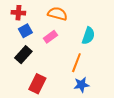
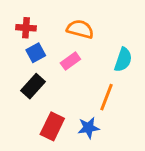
blue star: (81, 85) -> (88, 128), moved

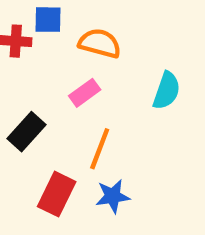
blue square: (36, 53) -> (48, 20), moved, turned 30
orange line: (107, 97) -> (100, 149), moved

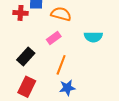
cyan semicircle: (167, 91) -> (93, 37), turned 72
red rectangle: (57, 194) -> (27, 87), moved

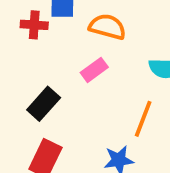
orange line: (61, 65) -> (143, 119), moved

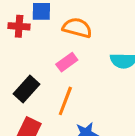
orange line: (143, 119) -> (65, 101), moved

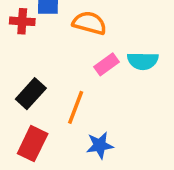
pink rectangle: (67, 62) -> (107, 64), moved

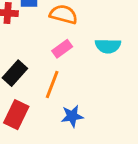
pink rectangle: (107, 64) -> (62, 49), moved

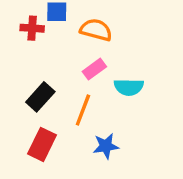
cyan semicircle: (108, 46) -> (129, 87), moved

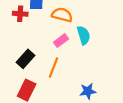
cyan semicircle: (129, 87) -> (84, 35), moved, turned -108
blue star: (106, 146) -> (88, 91), moved

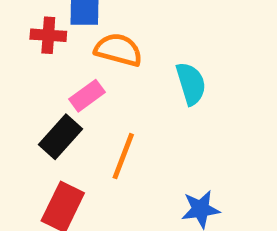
orange semicircle: (62, 15) -> (118, 50), moved
pink rectangle: (61, 41) -> (87, 96), moved

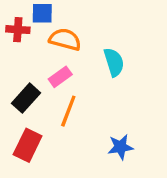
pink rectangle: (87, 96) -> (60, 77), moved

